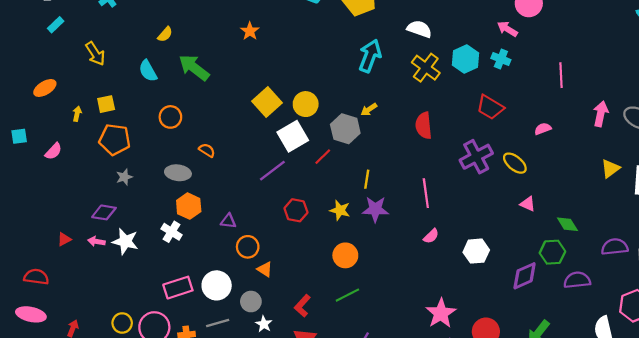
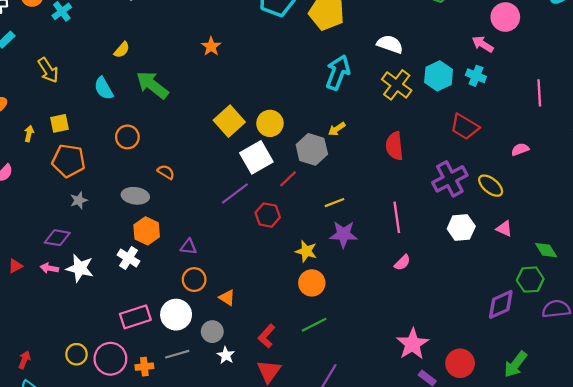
yellow line: (367, 179) -> (334, 203), turned 60
red hexagon: (296, 210) -> (268, 215), moved
yellow star: (340, 210) -> (306, 251), moved
orange circle: (248, 247) -> (194, 280), moved
white hexagon: (476, 251) -> (461, 227), moved

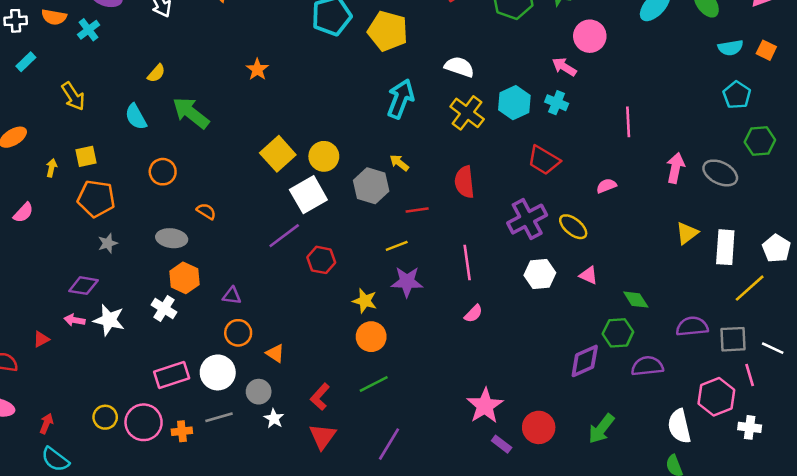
yellow arrow: (337, 129) -> (399, 163), turned 72
red line: (288, 179) -> (417, 210), moved, turned 36
red triangle: (15, 266) -> (41, 339), moved

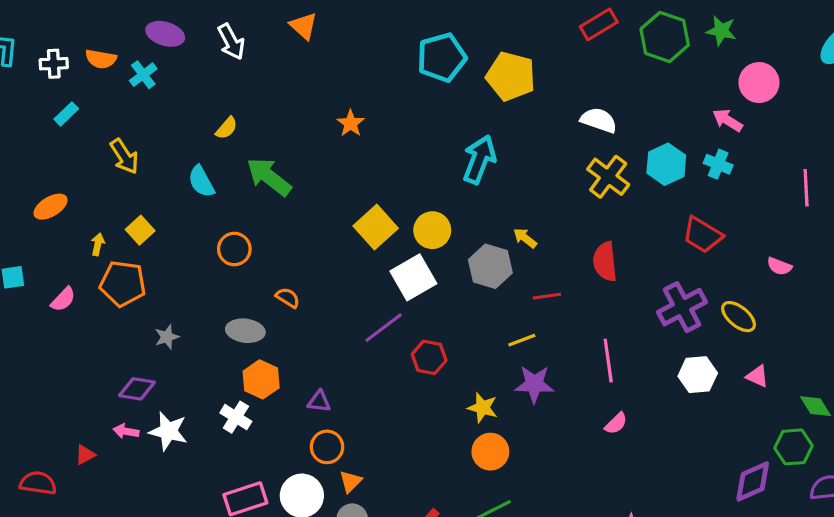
cyan arrow: (401, 99) -> (479, 159), moved
yellow square: (86, 156) -> (140, 230), turned -30
pink semicircle: (606, 186) -> (779, 266), turned -138
orange pentagon: (96, 199) -> (123, 284), moved
orange triangle: (275, 353) -> (351, 481), moved, turned 42

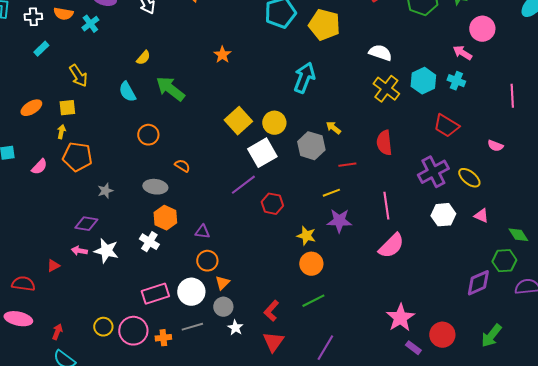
yellow square: (140, 230) -> (67, 108), moved, turned 36
pink semicircle: (616, 423) -> (391, 246), size x1.8

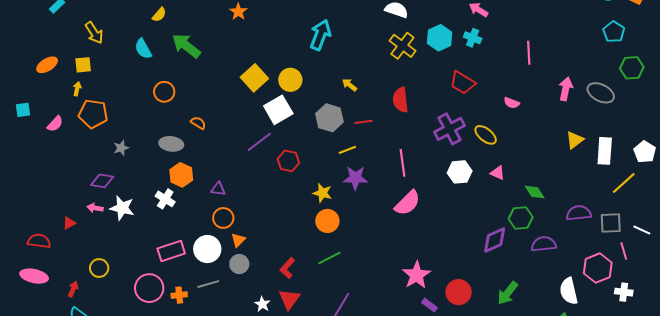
gray hexagon: (311, 146) -> (329, 118), moved
yellow circle: (103, 327) -> (99, 268), moved
white star: (235, 328) -> (262, 304), moved

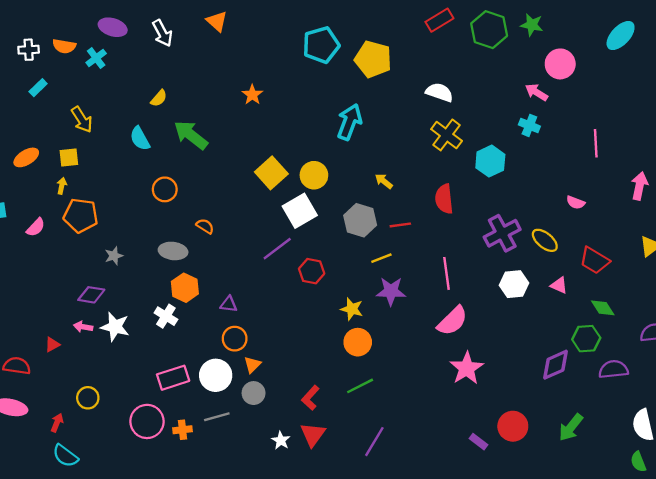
cyan hexagon: (440, 38) -> (490, 161), moved
red trapezoid: (463, 83) -> (595, 260), moved
pink star: (417, 275) -> (467, 368), moved

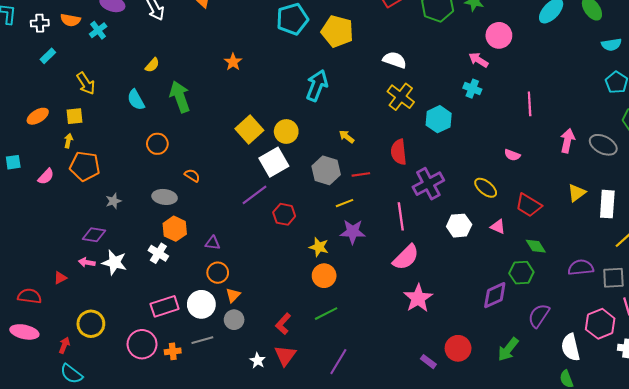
green arrow: (191, 135) -> (180, 97), turned 32
purple cross: (502, 233) -> (428, 184), moved
purple semicircle: (613, 369) -> (539, 316), moved, turned -50
yellow circle: (88, 398) -> (91, 324), size x1.4

